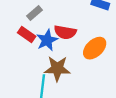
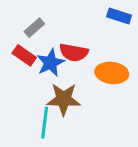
orange ellipse: (95, 48) -> (112, 73), turned 50

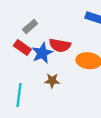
brown star: (64, 99) -> (52, 81), size x0.6
cyan line: (45, 123) -> (19, 95), moved

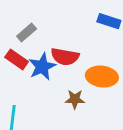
brown star: (52, 81) -> (75, 99), moved

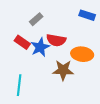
gray rectangle: (27, 32) -> (36, 19), moved
brown star: (75, 99) -> (63, 70), size x1.5

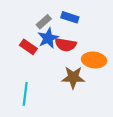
blue rectangle: (87, 15) -> (70, 17), moved
blue star: (40, 47) -> (48, 38), moved

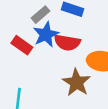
brown star: (73, 77) -> (76, 82), turned 30

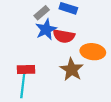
red rectangle: (22, 45) -> (26, 70), moved, turned -36

